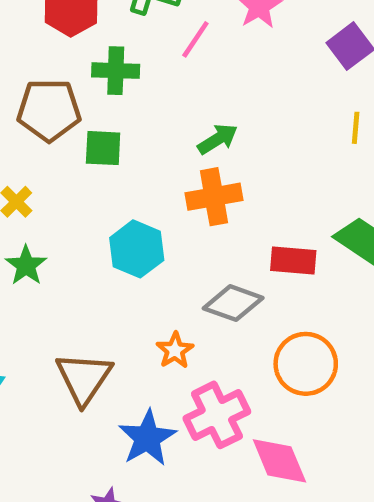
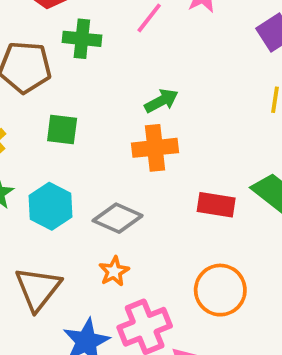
green square: (103, 148) -> (62, 130), moved
cyan hexagon: (137, 249) -> (50, 206), moved
gray diamond: (233, 303) -> (118, 218), moved

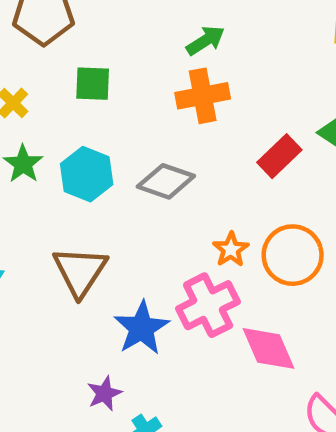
red rectangle: (216, 205) -> (279, 156), turned -48
orange star: (114, 271) -> (231, 249), moved

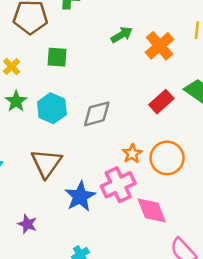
orange cross: (203, 96) -> (160, 46), moved, turned -32
gray diamond: (166, 181) -> (97, 114), turned -36
purple star: (104, 394) -> (27, 224), moved, turned -30

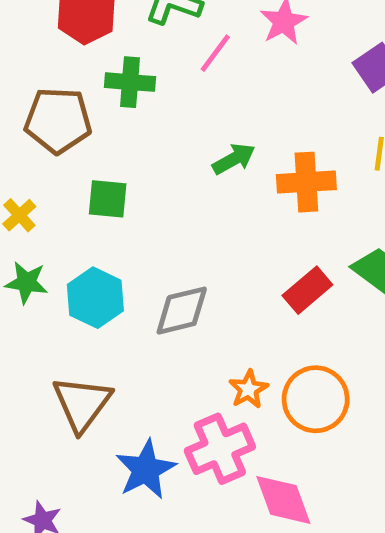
orange cross: (160, 46) -> (306, 182), turned 36
green star: (16, 101) -> (26, 282), turned -30

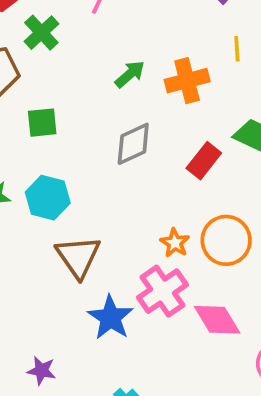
green cross: (130, 82) -> (41, 33), turned -36
gray diamond: (182, 311) -> (133, 144), moved
brown triangle: (82, 404) -> (78, 257), moved

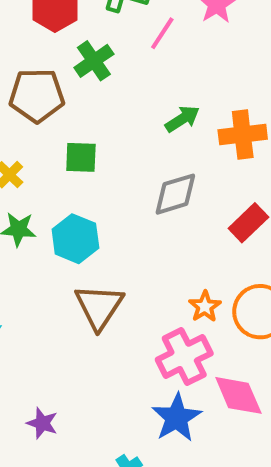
blue star: (111, 318) -> (177, 418), moved

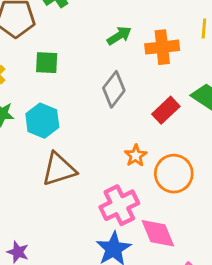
gray diamond: (175, 194) -> (114, 89), turned -36
brown triangle: (99, 307) -> (59, 169), turned 39
orange star: (205, 307) -> (136, 156), moved

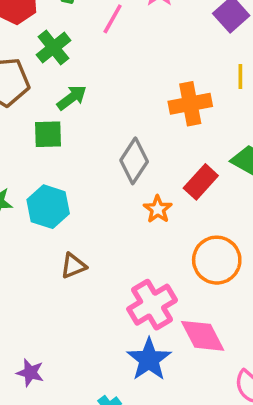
green arrow: (119, 36) -> (72, 98), moved
orange star: (136, 156) -> (158, 209), moved
brown triangle: (59, 169) -> (73, 266), size x0.6

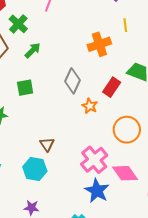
green square: (48, 134) -> (25, 88), moved
cyan hexagon: (48, 207) -> (35, 169), moved
brown triangle: (73, 266) -> (47, 144), turned -35

